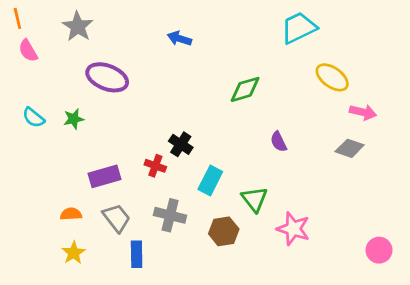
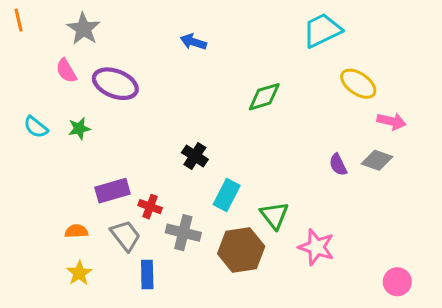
pink semicircle: (28, 51) -> (66, 71), moved
purple semicircle: (279, 142) -> (338, 165), moved
red cross: (155, 166) -> (150, 207), moved
brown hexagon: (224, 231) -> (241, 250), size x1.4
pink circle: (379, 250) -> (397, 282), moved

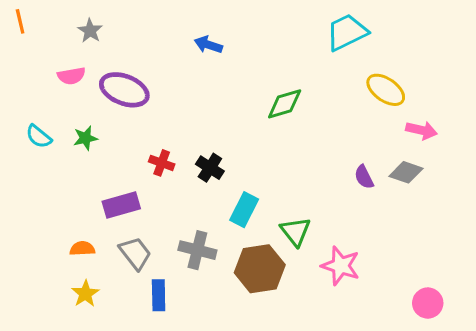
gray star: (84, 29) -> (90, 31), size x0.7
pink semicircle: (66, 71) -> (71, 76), turned -70
red cross: (150, 207) -> (162, 163), moved

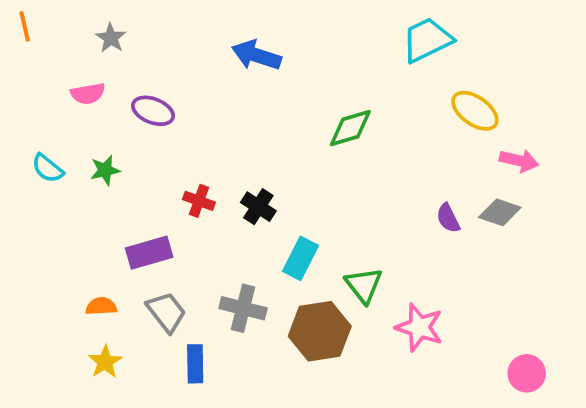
blue arrow: (208, 45) -> (256, 55), size x1.4
purple ellipse: (124, 90) -> (153, 111), size x0.7

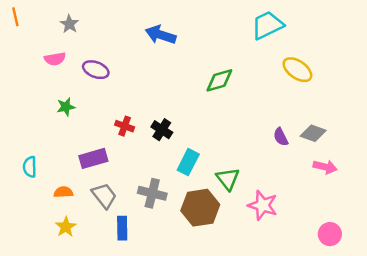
pink arrow: (519, 161) -> (325, 167), moved
cyan semicircle: (48, 168) -> (30, 167), moved, turned 50

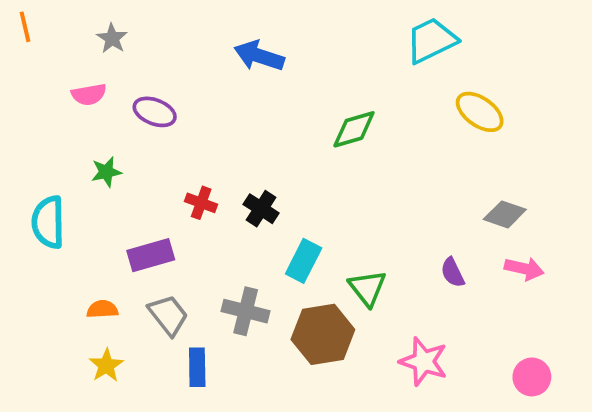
purple semicircle: (281, 137) -> (453, 272), moved
cyan semicircle: (30, 167) -> (48, 222), moved, size x1.5
pink star: (263, 205) -> (424, 361), moved

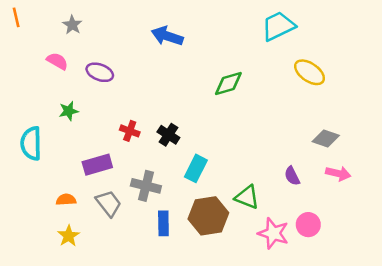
pink semicircle: (89, 95) -> (57, 61), turned -140
green triangle: (367, 288) -> (247, 197), moved, turned -30
gray cross: (246, 311) -> (146, 186), moved
blue rectangle: (197, 367) -> (163, 223), moved
pink circle: (532, 377) -> (308, 225), moved

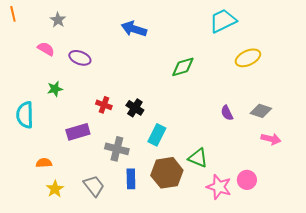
yellow ellipse: (310, 72) -> (248, 58), turned -60
purple semicircle: (292, 176) -> (227, 113), moved
orange semicircle: (66, 200) -> (44, 163), moved
gray trapezoid: (109, 203) -> (94, 186), moved

